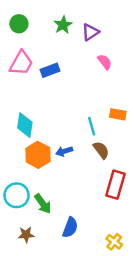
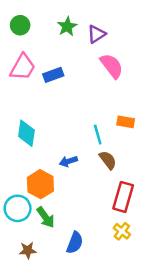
pink semicircle: (105, 62) -> (112, 66), size x1.5
orange hexagon: (38, 155) -> (40, 184), moved
yellow cross: (114, 242) -> (122, 231), moved

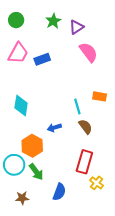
red rectangle: (123, 197) -> (84, 162), moved

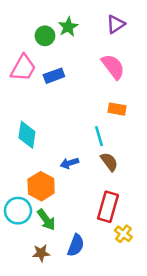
green circle: (16, 20) -> (45, 36), moved
purple triangle: (76, 27) -> (116, 24), moved
orange rectangle: (100, 96) -> (117, 109), moved
brown star: (22, 198) -> (41, 253), moved

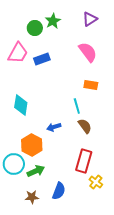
green arrow: (46, 220) -> (36, 171), turned -78

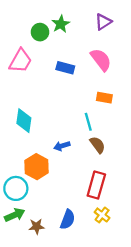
blue rectangle: (42, 59) -> (65, 68), moved, turned 35
green arrow: (36, 171) -> (15, 215), moved
yellow cross: (96, 182) -> (102, 215), moved

